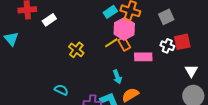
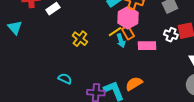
cyan arrow: (117, 77) -> (121, 41), moved

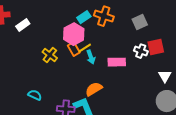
pink hexagon: (128, 18) -> (74, 34), moved
orange rectangle: (128, 33) -> (74, 49), moved
orange semicircle: (134, 84) -> (94, 89), moved

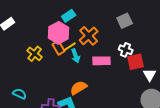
orange cross: (104, 16) -> (89, 36), moved, turned 30
red square: (156, 47) -> (136, 62), moved

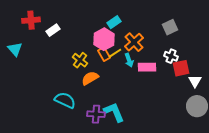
cyan arrow: (76, 56) -> (129, 60), moved
orange semicircle: (79, 88) -> (90, 78), moved
cyan semicircle: (20, 94) -> (65, 100), size x1.5

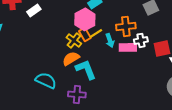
orange cross: (134, 42) -> (126, 26), moved, turned 36
white cross: (171, 56) -> (141, 40), moved, turned -32
yellow cross: (80, 60) -> (74, 40), moved
cyan L-shape: (114, 112) -> (86, 69), moved

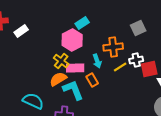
yellow line: (96, 33) -> (120, 67), moved
orange rectangle: (85, 34) -> (92, 80), moved
white cross: (141, 40) -> (136, 60), moved
pink rectangle: (128, 47) -> (75, 68), moved

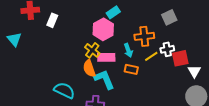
white rectangle: (21, 31) -> (52, 20), turned -32
orange semicircle: (58, 79) -> (89, 68), turned -78
orange rectangle: (92, 80) -> (131, 69), moved, turned -48

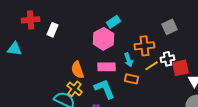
cyan triangle: (14, 39) -> (14, 49), turned -42
yellow cross: (92, 50) -> (74, 89), moved
orange semicircle: (89, 68) -> (77, 70), moved

